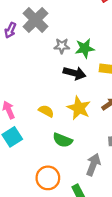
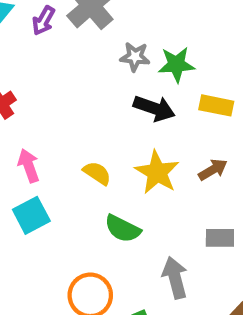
gray arrow: (93, 165) -> (175, 278), turned -40

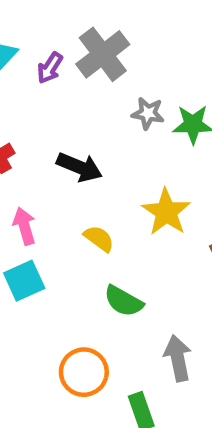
black arrow: (154, 108) -> (79, 167), moved
yellow star: (157, 172) -> (166, 212), moved

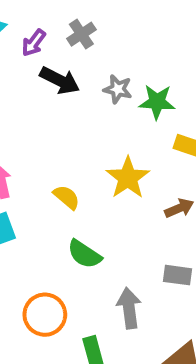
gray cross: (103, 54) -> (81, 34), size x0.6
black arrow: (79, 167) -> (60, 80), moved

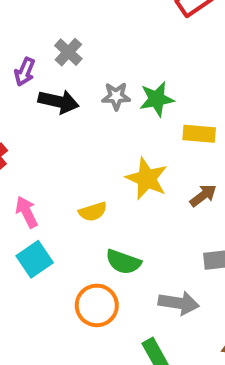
yellow semicircle: (67, 197) -> (93, 212), turned 136
gray arrow: (129, 308) -> (179, 303), turned 120
orange circle: (45, 315) -> (97, 305), moved

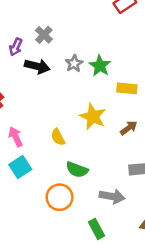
gray star: (116, 96) -> (74, 64), turned -30
green star: (157, 99) -> (100, 66), turned -30
yellow semicircle: (93, 212) -> (58, 137), turned 78

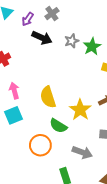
yellow star: (93, 117) -> (80, 110), moved
yellow semicircle: (58, 137) -> (48, 97), size x1.5

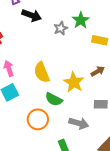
gray star: (72, 41) -> (61, 28), moved

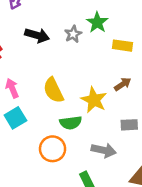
black arrow: (32, 15) -> (37, 35), moved
green semicircle: (54, 99) -> (71, 123), turned -30

